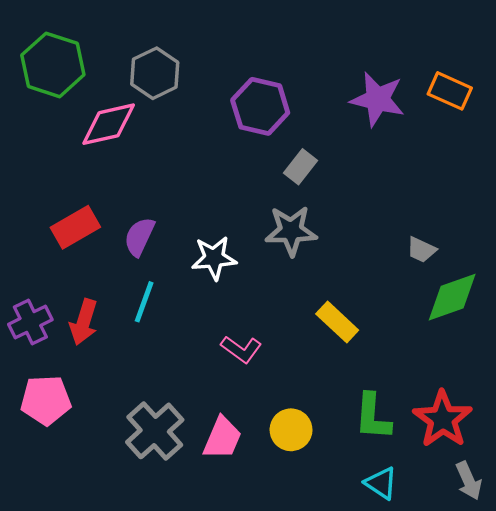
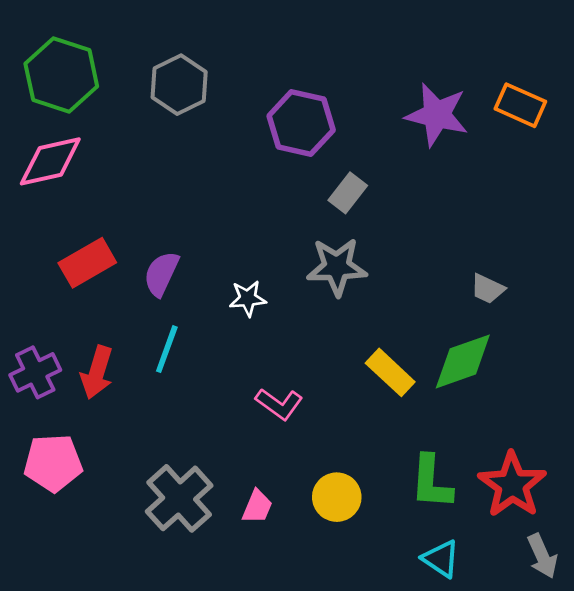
pink diamond: (109, 124) -> (50, 161), moved
white star: (214, 258) -> (248, 298), size x0.7
green diamond: (452, 297) -> (463, 361), moved
pink trapezoid: (222, 438) -> (257, 507), size x0.7

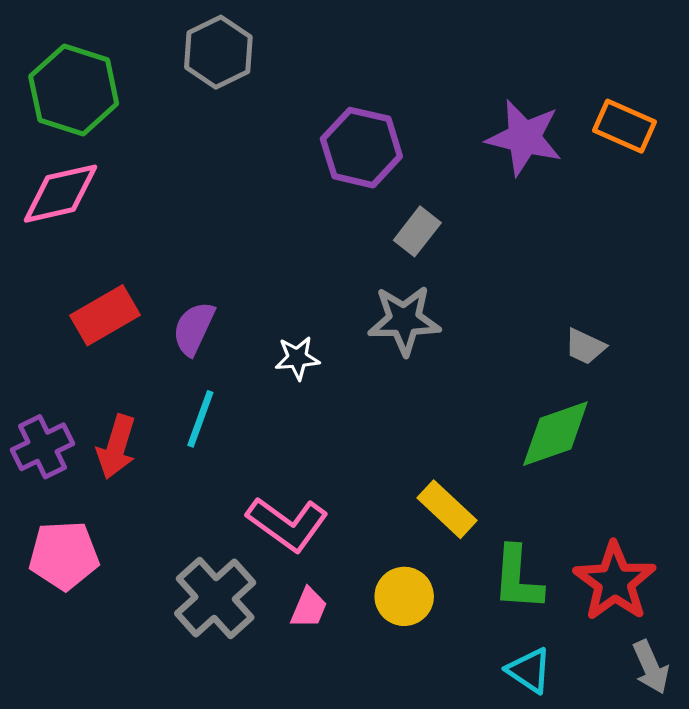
gray hexagon: (179, 85) -> (218, 52), moved
yellow rectangle: (390, 372) -> (447, 509), moved
pink L-shape: (279, 404) -> (287, 524), moved, size x1.4

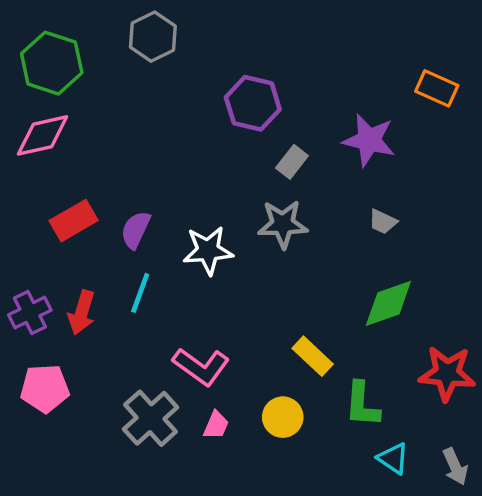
purple star: (524, 138) -> (369, 140), moved
gray trapezoid: (585, 346) -> (383, 222), moved
white star: (297, 358) -> (208, 250), size x1.6
red star: (615, 582) -> (447, 373), moved, turned -30
cyan triangle: (529, 670) -> (393, 458), moved

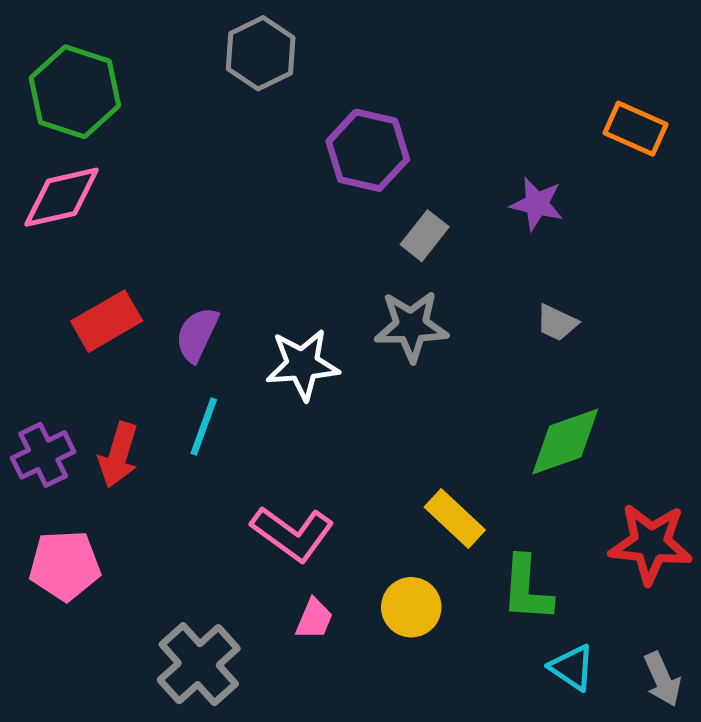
gray hexagon: (153, 37) -> (261, 53), moved
purple star: (369, 140) -> (537, 204), size x0.7
gray cross: (151, 418) -> (199, 664), moved

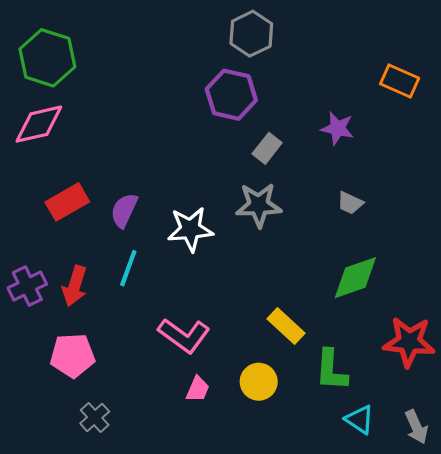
gray hexagon: (261, 53) -> (251, 34), moved
pink pentagon: (65, 565) -> (73, 355), moved
gray cross: (199, 664) -> (95, 417), moved, size x0.6

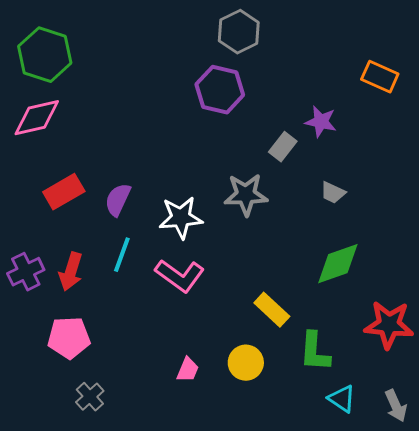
gray rectangle: (267, 148) -> (283, 147), moved
pink L-shape: (184, 335) -> (180, 276), moved

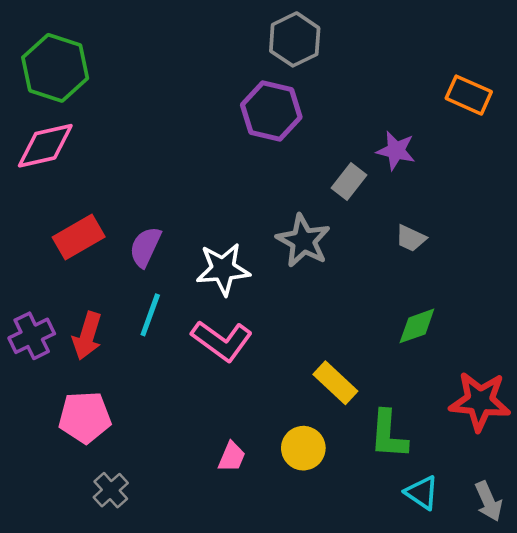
gray star: (246, 195) -> (303, 241), turned 30
green diamond: (338, 264) -> (417, 326), size x0.7

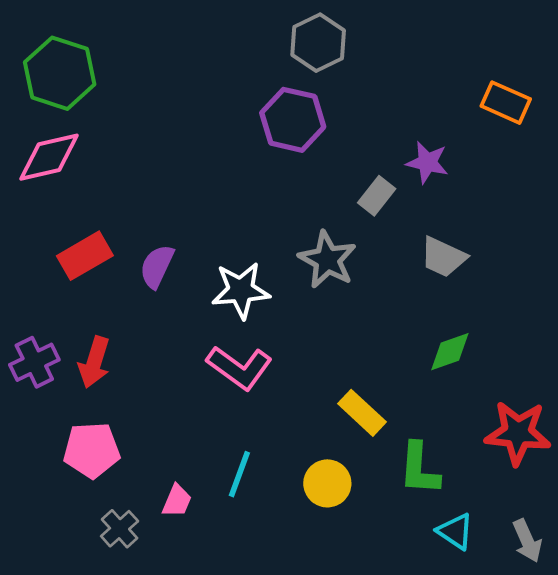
gray trapezoid: (411, 238) -> (443, 257), size x1.4
cyan line: (150, 315) -> (239, 474), moved
pink trapezoid: (232, 457) -> (177, 501), moved

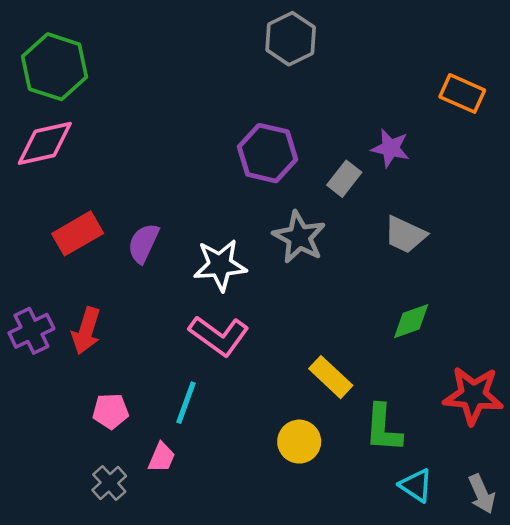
purple hexagon: (293, 120) -> (268, 153), moved
pink pentagon: (92, 450) -> (111, 411), moved, size x0.7
cyan line: (239, 474) -> (186, 403), moved

